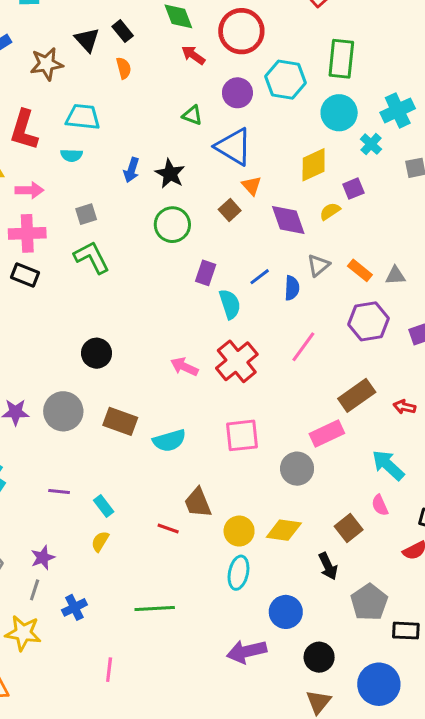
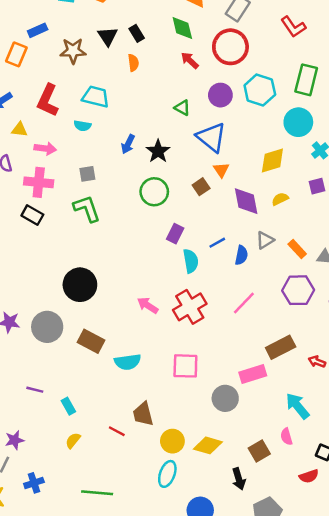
purple square: (353, 189) -> (317, 186), moved
black circle: (97, 353) -> (80, 285), size x1.4
yellow semicircle: (100, 541) -> (73, 440), moved

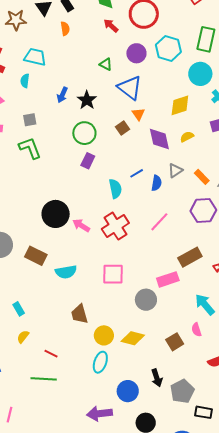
cyan semicircle: (82, 126) -> (25, 81), turned 88
purple rectangle: (175, 234) -> (88, 161), moved
black circle: (80, 285) -> (56, 214), moved
red line: (117, 431) -> (51, 354), moved
black arrow: (239, 479) -> (157, 378), moved

